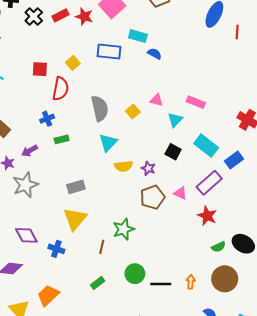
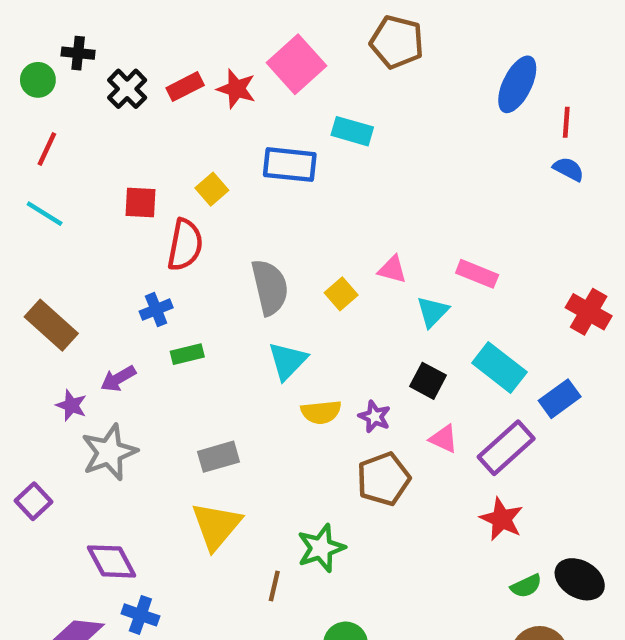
blue semicircle: (154, 54) -> (569, 169), moved
pink triangle: (180, 193) -> (444, 439), moved
blue cross: (56, 249) -> (140, 615), moved

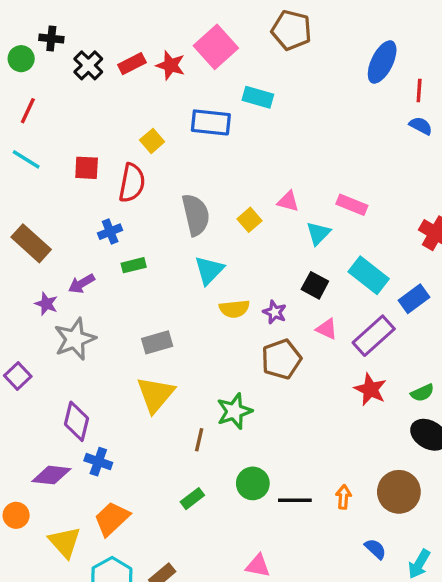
red square: (140, 203) -> (87, 168), moved
purple diamond: (111, 561) -> (77, 421), turned 42
green semicircle: (526, 586) -> (422, 393), moved

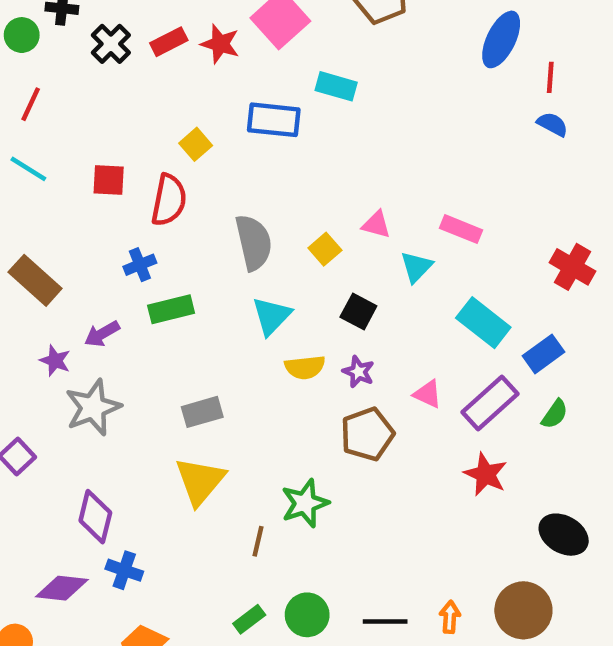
green rectangle: (134, 265) -> (171, 309), size x1.4
black square: (315, 285) -> (358, 312), moved
green semicircle: (422, 393) -> (555, 414), moved, turned -30
green circle: (253, 483) -> (307, 615), moved

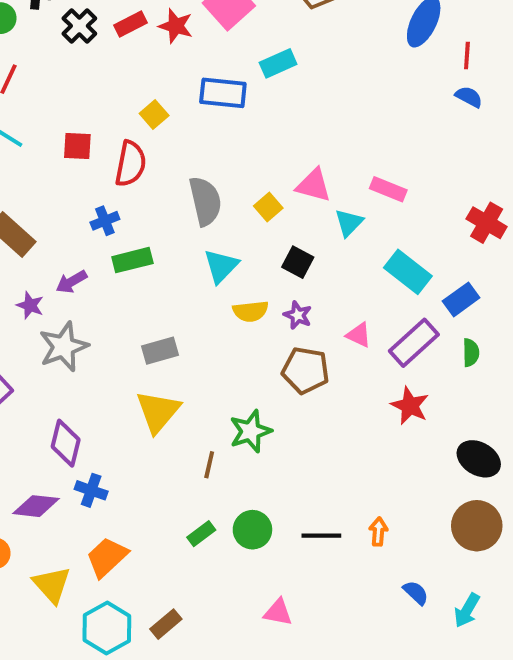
cyan rectangle: (336, 86) -> (278, 63), turned -40
pink triangle: (376, 225) -> (313, 185), size x1.4
green semicircle: (555, 414) -> (471, 353), turned -36
brown pentagon: (367, 434) -> (306, 370), turned 30
brown circle: (523, 610) -> (477, 526), moved

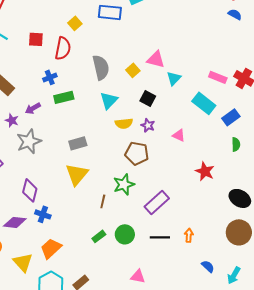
pink rectangle: (388, 189) -> (218, 77), moved
purple rectangle: (414, 343) -> (157, 202), moved
brown pentagon: (306, 370) -> (137, 153), moved

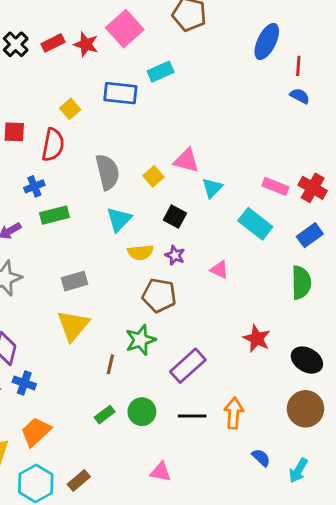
blue rectangle: (231, 117) -> (310, 235), moved
green semicircle: (236, 144) -> (301, 283), size x1.6
red star: (205, 171) -> (257, 338), moved
orange arrow: (189, 235) -> (234, 413), size x1.5

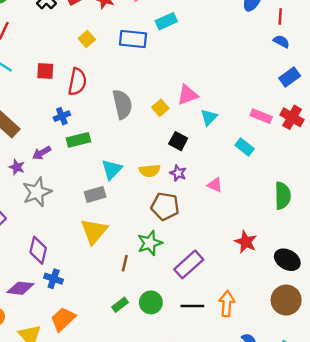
yellow square: (70, 109) -> (87, 39), moved
pink triangle: (186, 161) -> (188, 95), turned -35
cyan triangle: (119, 219) -> (112, 170), moved
cyan rectangle: (255, 224) -> (245, 147), size x0.7
blue rectangle: (310, 235) -> (290, 77), moved

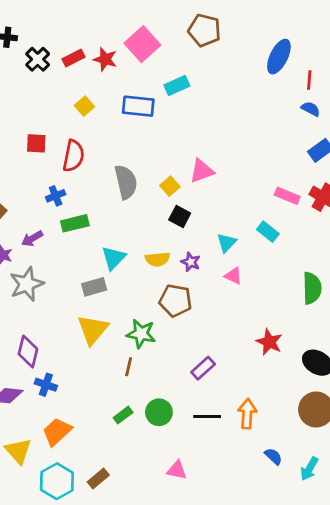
cyan triangle: (209, 117) -> (227, 243), moved
black square: (178, 141) -> (180, 216), moved
green star: (150, 243) -> (141, 334), moved, turned 30
purple rectangle: (189, 264) -> (203, 368), size x0.7

